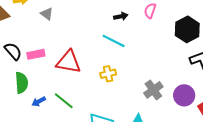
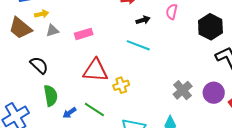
gray triangle: (47, 14) -> (52, 30), moved, turned -48
pink rectangle: (36, 54) -> (84, 34), moved
yellow cross: (108, 74) -> (121, 85), moved

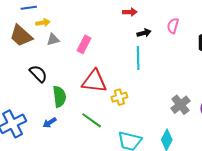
pink rectangle: (84, 34) -> (84, 44), turned -48
cyan line: (138, 45) -> (138, 58), turned 65
green semicircle: (51, 96) -> (59, 97), moved
blue arrow: (69, 113) -> (50, 123), moved

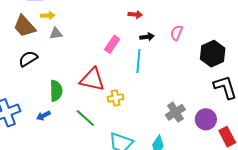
pink rectangle: (84, 44) -> (112, 44), moved
black semicircle: (38, 74) -> (28, 59), moved, turned -84

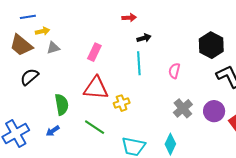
pink semicircle: (177, 33) -> (174, 71), moved
pink rectangle: (112, 44) -> (94, 52), moved

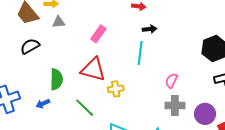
pink semicircle: (174, 71) -> (171, 81), moved
gray cross: (183, 108) -> (175, 105), turned 30

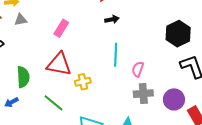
cyan line: (140, 53) -> (116, 55), moved

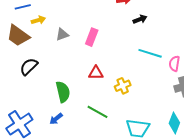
gray triangle: (21, 20) -> (62, 34), moved
cyan line: (116, 55) -> (150, 53), turned -65
red triangle: (59, 64) -> (96, 73), size x0.6

